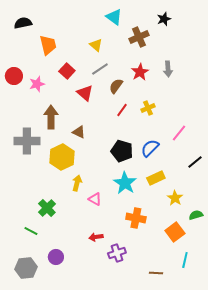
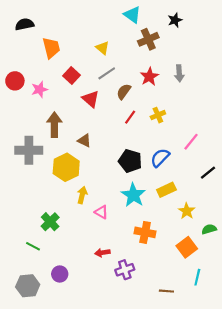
cyan triangle: (114, 17) -> (132, 15), moved

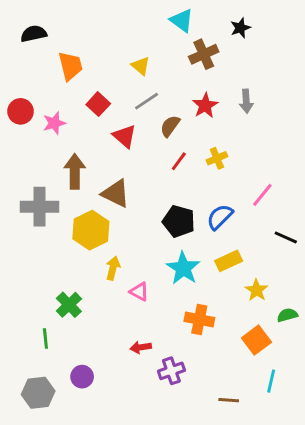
brown triangle: (84, 141) -> (116, 193), size x1.5
black line: (208, 173) -> (286, 237), turned 63
green line: (33, 246) -> (45, 339), turned 56

